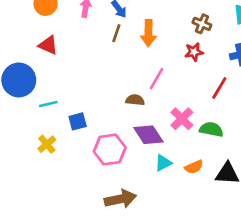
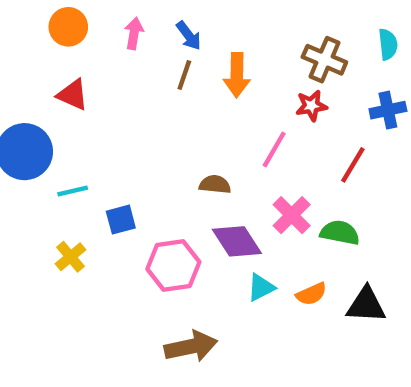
brown cross: (202, 24) -> (324, 60), size x1.4
pink line: (156, 79) -> (274, 149), moved

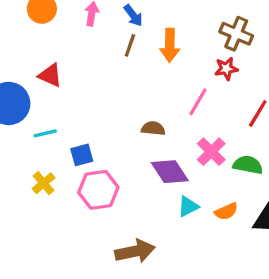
red triangle: (73, 95) -> (50, 75), moved
pink hexagon: (173, 265) -> (98, 190), moved

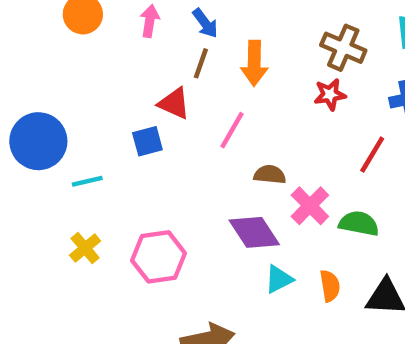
red triangle: (50, 75) -> (174, 103), moved
pink line: (198, 102) -> (232, 130), moved
brown semicircle: (153, 128) -> (270, 175), moved
blue square: (82, 155) -> (147, 141), moved
orange semicircle: (226, 211) -> (330, 286), turned -75

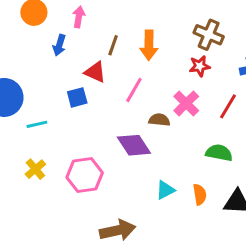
blue arrow: (205, 23) -> (59, 45), moved, turned 54
pink cross: (310, 206) -> (186, 103), moved
purple diamond: (254, 232) -> (134, 145), moved

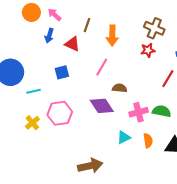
pink arrow: (79, 17) -> (54, 15), moved, turned -56
brown line: (113, 45) -> (87, 25), moved
red triangle: (95, 72) -> (72, 44), moved
pink cross: (186, 103) -> (139, 112), moved, turned 30
pink hexagon: (85, 175) -> (60, 113), moved

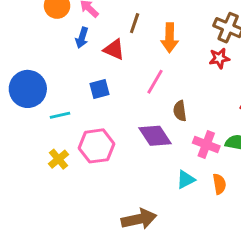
brown semicircle: (120, 88) -> (180, 111), turned -104
pink cross: (139, 112) -> (206, 145), turned 36

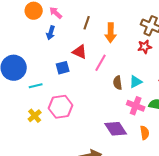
red triangle: (114, 49) -> (80, 52), moved
purple diamond: (155, 136) -> (116, 129), moved
cyan triangle: (186, 180) -> (136, 82), moved

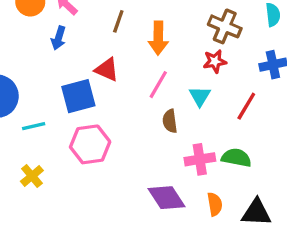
pink line: (101, 63) -> (158, 85), moved
blue square: (63, 68) -> (78, 96), size x1.5
cyan triangle: (136, 82) -> (200, 96), moved, turned -32
pink cross: (136, 106) -> (200, 159), turned -30
pink hexagon: (61, 107) -> (90, 144), moved

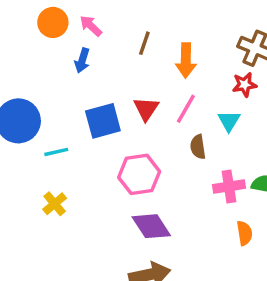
red triangle: (107, 70) -> (146, 109), moved, turned 40
pink hexagon: (90, 144) -> (139, 174), moved
purple diamond: (167, 198) -> (151, 226), moved

